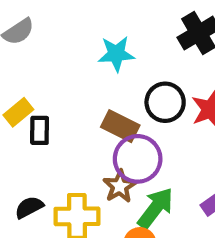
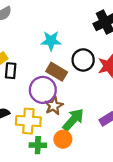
cyan star: (116, 54) -> (51, 41), moved
purple circle: (138, 159) -> (43, 90), moved

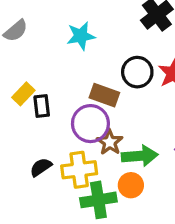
cyan star: (51, 41) -> (81, 36), moved
green arrow: (73, 120) -> (140, 156), turned 55
green cross: (38, 145) -> (98, 200), size x1.5

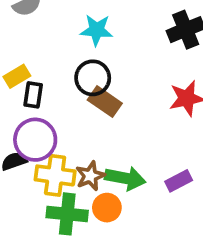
black circle: (137, 72) -> (93, 78), moved
purple circle: (90, 124) -> (35, 140), moved
brown star: (110, 142) -> (90, 176), moved

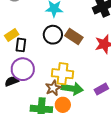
brown rectangle: (105, 102) -> (74, 36), moved
yellow cross: (55, 175) -> (63, 74), moved

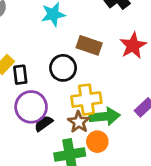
black circle: (53, 35) -> (63, 68), moved
black semicircle: (12, 81) -> (44, 123), moved

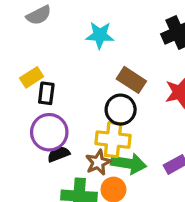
black circle: (63, 68) -> (121, 110), moved

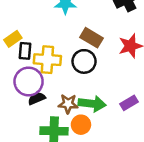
yellow cross: (113, 140) -> (47, 60), moved
brown star: (98, 162) -> (68, 104), turned 30

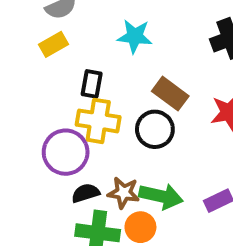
yellow rectangle: (13, 39) -> (53, 44), moved
black rectangle: (25, 51) -> (92, 84), moved
black semicircle: (37, 98) -> (85, 193), moved

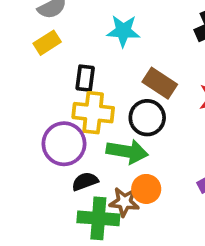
brown star: (124, 193) -> (124, 202), moved
green arrow: (161, 196) -> (127, 152), moved
orange circle: (140, 227) -> (146, 189), moved

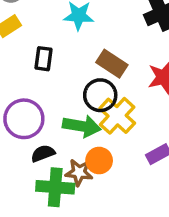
yellow cross: (93, 113) -> (117, 116), moved, turned 36

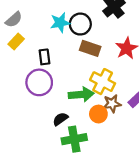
black circle: (100, 95) -> (80, 24), moved
purple circle: (24, 119) -> (39, 82), moved
brown star: (79, 172) -> (112, 104), moved

